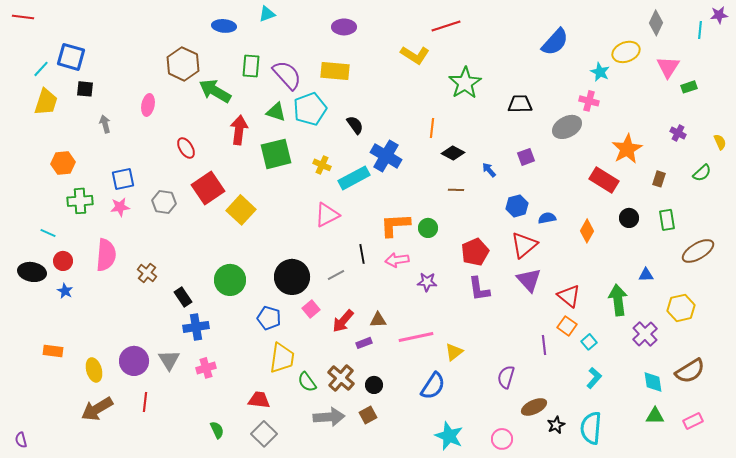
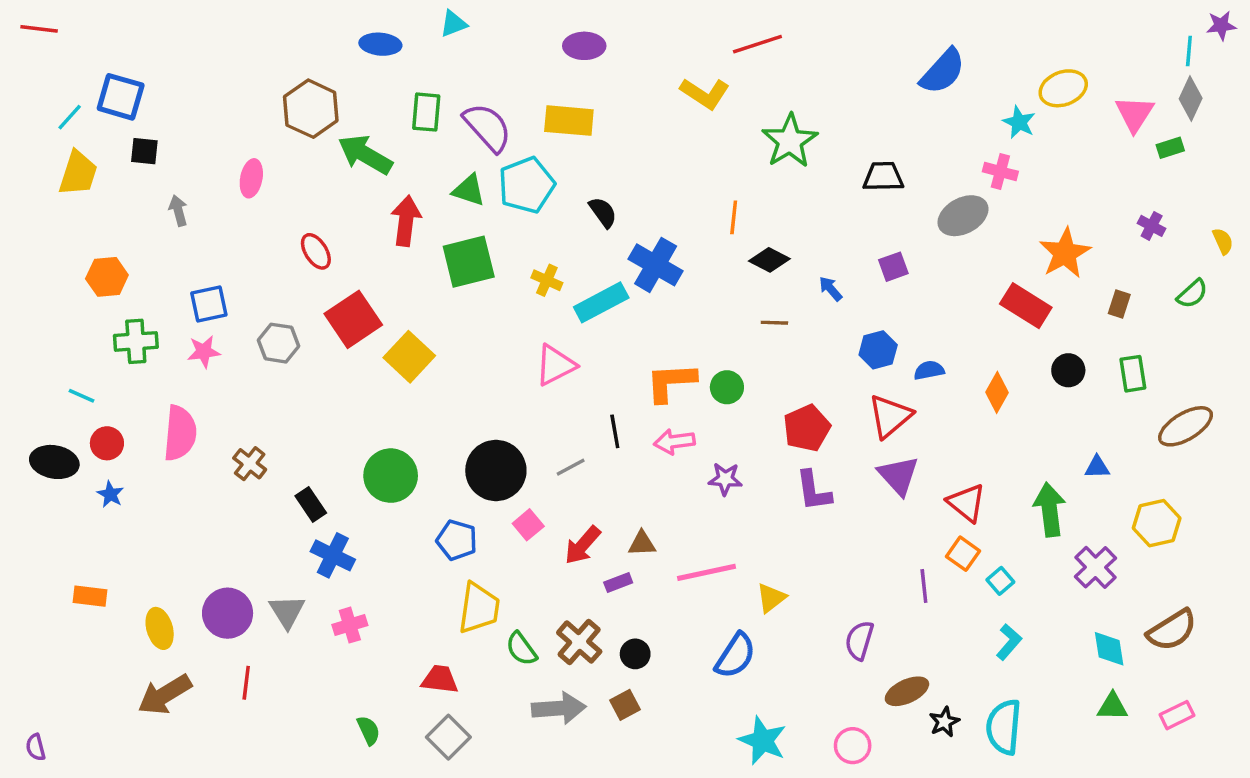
gray diamond: (656, 23) -> (1191, 99), moved
blue cross: (196, 327) -> (333, 555), turned 35

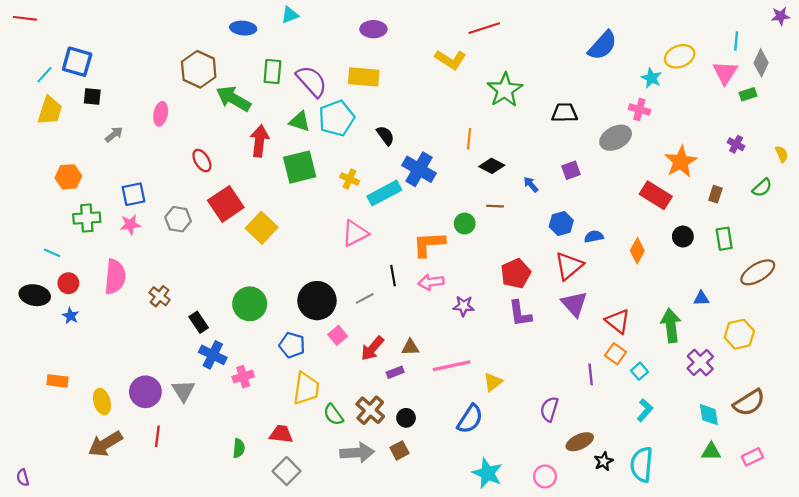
cyan line: (1189, 51) -> (736, 41), moved
gray arrow: (178, 211) -> (114, 134), turned 66
green circle: (727, 387) -> (465, 223), moved
pink cross: (350, 625) -> (243, 377), moved
green semicircle: (369, 730) -> (239, 448), moved, turned 30

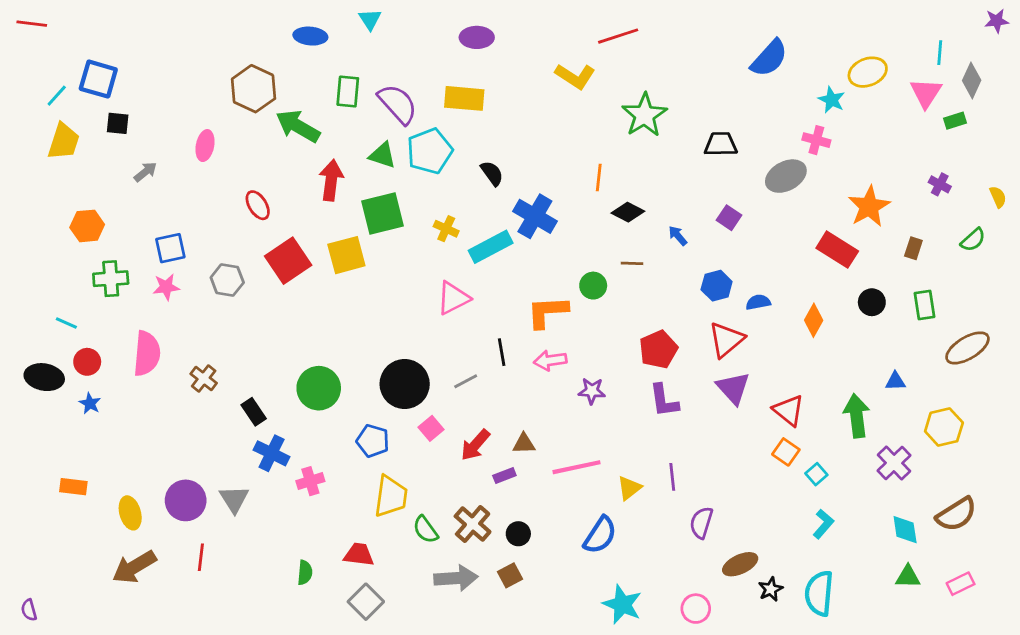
cyan triangle: (290, 15) -> (370, 19), turned -42
purple square: (571, 170) -> (729, 218), turned -36
yellow square: (262, 228) -> (346, 255), moved, turned 32
purple line: (591, 374) -> (672, 477), moved

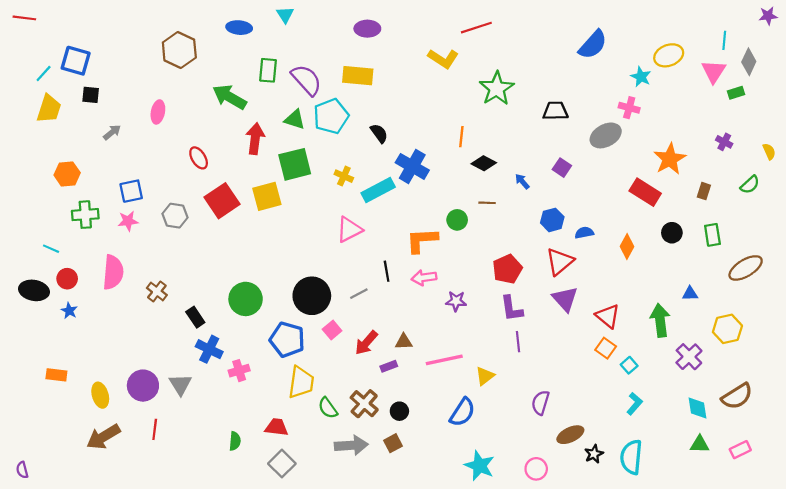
brown hexagon: (254, 89) -> (179, 50), moved
blue pentagon: (373, 441) -> (287, 340), size x1.4
purple line: (672, 477) -> (518, 342), moved

